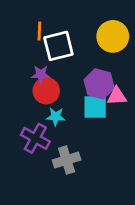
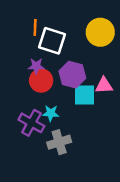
white square: (58, 46) -> (52, 41), turned 32
purple hexagon: (99, 84) -> (72, 75), moved
cyan star: (56, 117) -> (51, 113), moved

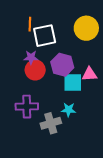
white square: (52, 41) -> (45, 36), turned -30
cyan star: (51, 113) -> (69, 110), moved
purple cross: (31, 123) -> (27, 107), turned -30

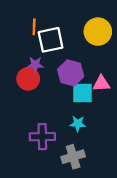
red circle: (35, 70) -> (28, 79), moved
purple cross: (27, 107) -> (42, 137), moved
gray cross: (51, 123) -> (73, 157), moved

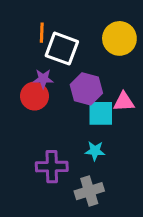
white square: (51, 40) -> (62, 49), turned 32

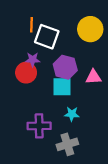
cyan square: (101, 113) -> (62, 87), moved

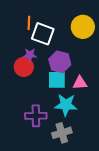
pink triangle: (94, 77) -> (80, 83), moved
cyan star: (72, 114) -> (66, 105), size x1.6

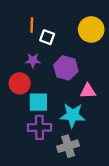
white square: (43, 34) -> (47, 37), size x0.6
red circle: (24, 67) -> (20, 83), moved
cyan square: (57, 80) -> (38, 102), moved

